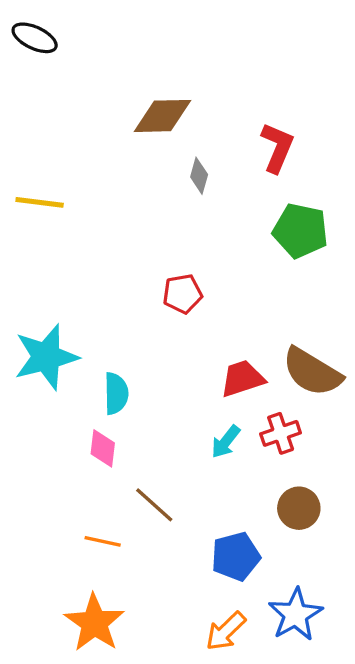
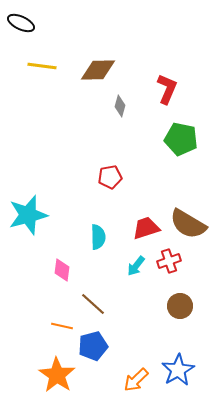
yellow line: (40, 202) -> (42, 66), moved
cyan semicircle: (116, 393) -> (98, 237), moved
blue pentagon: (236, 556) -> (93, 346), moved

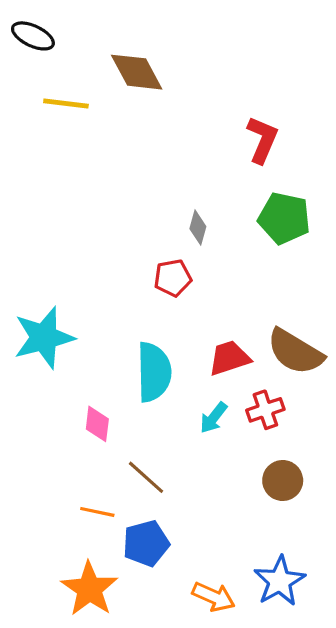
brown diamond: (98, 70) -> (137, 72), moved, turned 63
gray diamond: (120, 106) -> (198, 228), moved
cyan semicircle: (98, 237) -> (154, 372), size x1.5
orange arrow: (136, 380) -> (214, 597), turned -112

